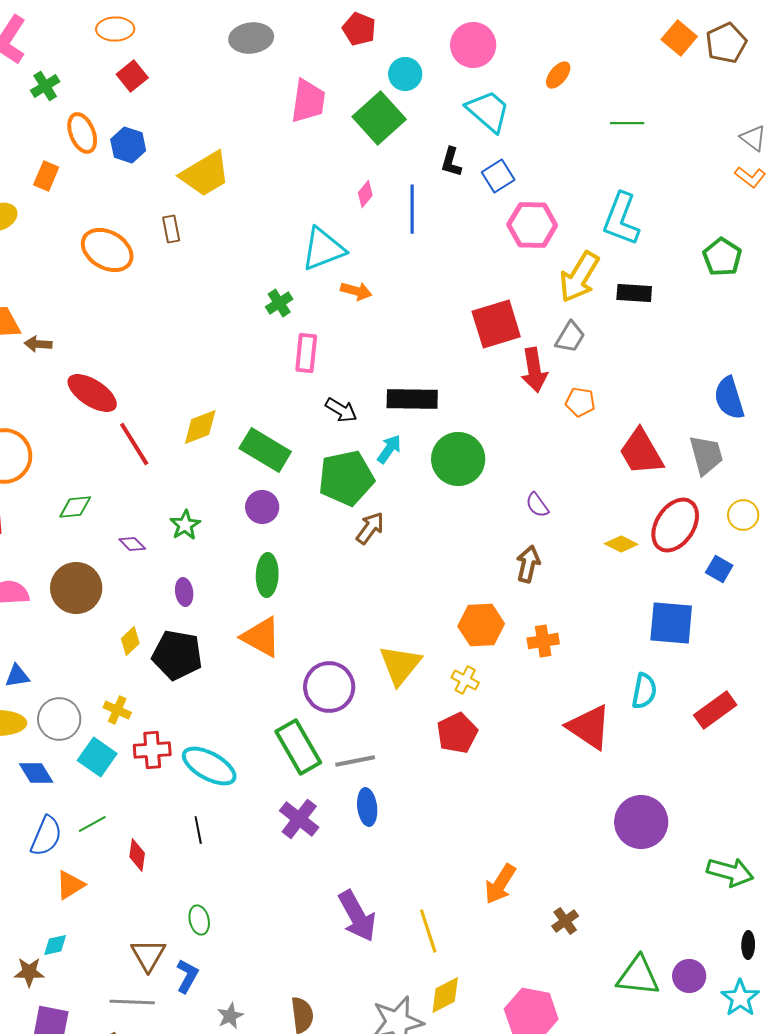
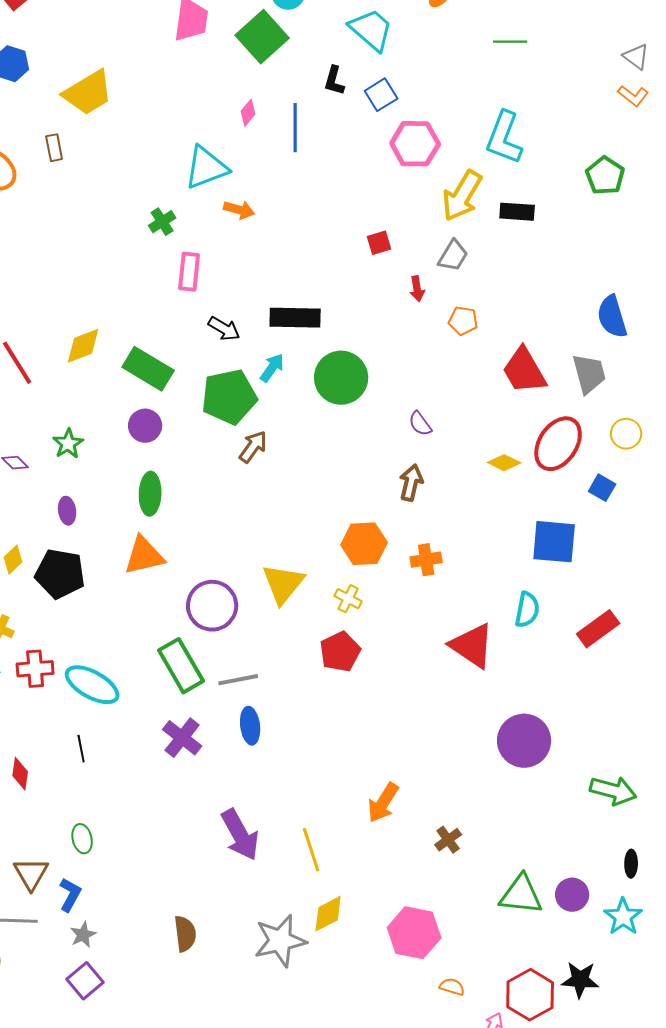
red square: (496, 324) -> (379, 243), size x0.5
red arrow: (534, 370) -> (417, 289), size x0.6
orange triangle: (261, 637) -> (144, 556), turned -42
gray star: (230, 1016) -> (83, 935), moved

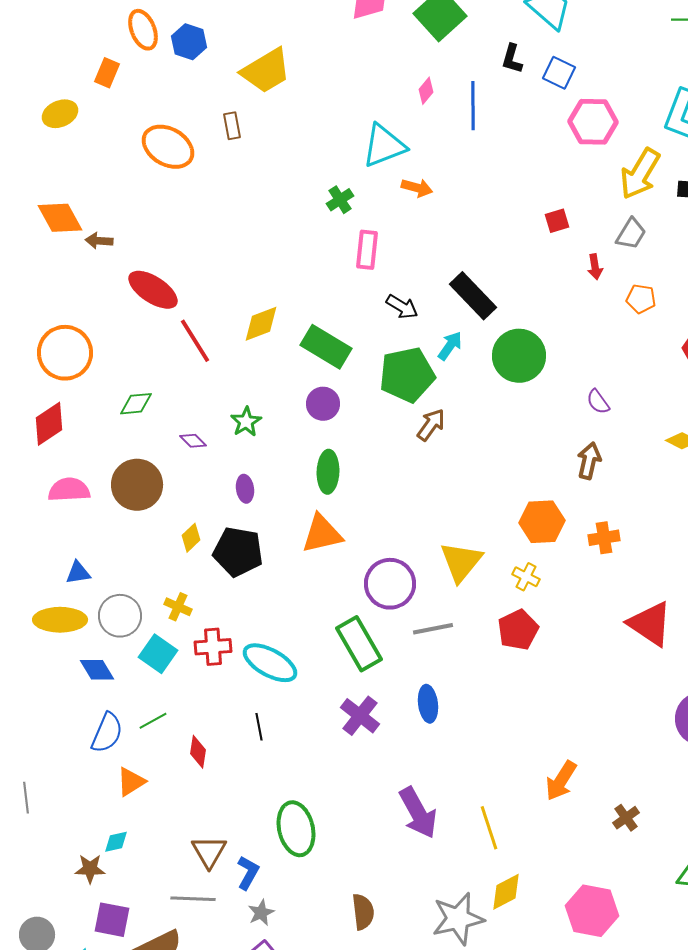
blue square: (381, 95) -> (559, 73), turned -32
black rectangle: (295, 318) -> (473, 296), turned 45
gray line: (238, 680) -> (433, 629), moved
green ellipse: (82, 839) -> (296, 829), moved, size x1.8

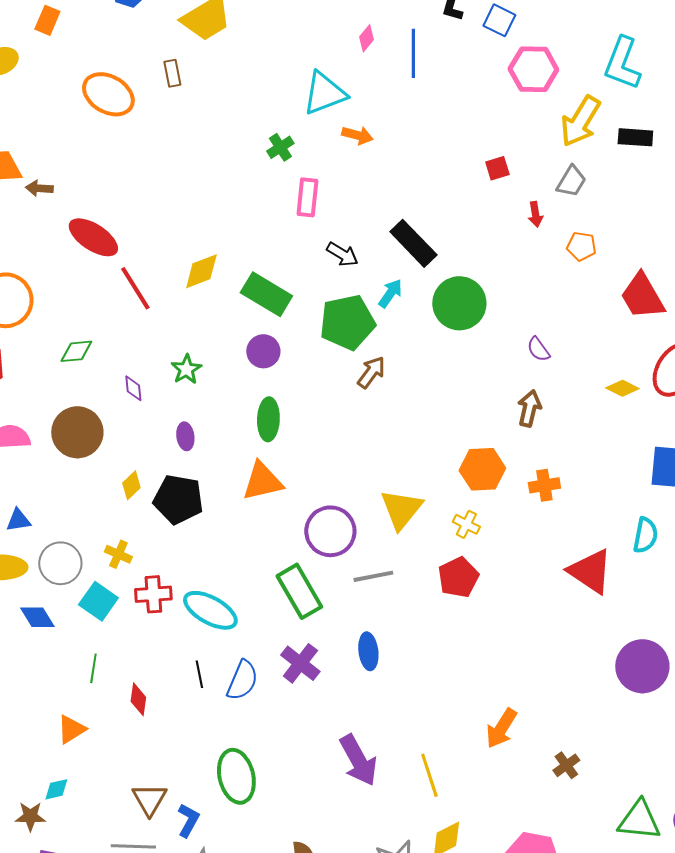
purple diamond: (193, 441) -> (133, 388), turned 40
green line: (153, 721) -> (93, 668), turned -52
blue semicircle: (107, 733) -> (242, 680), moved

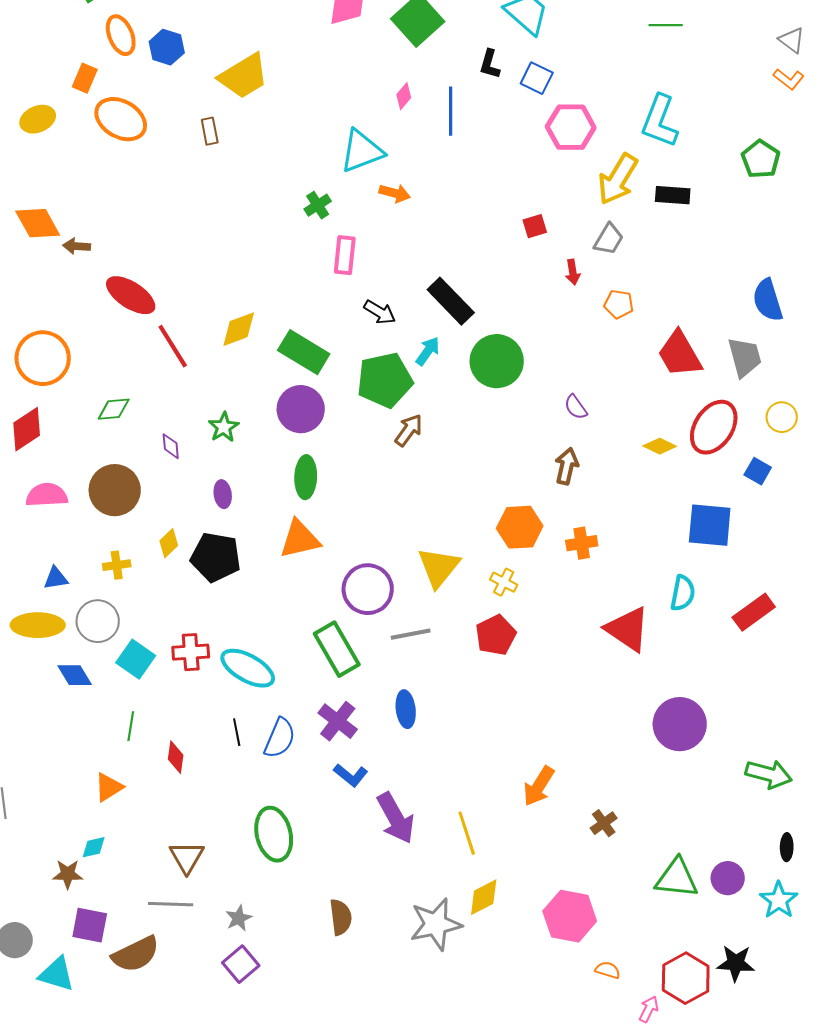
orange ellipse: (108, 94) -> (121, 119), moved
purple circle: (263, 351) -> (301, 409), size x1.4
yellow cross: (118, 554) -> (117, 565), moved, turned -32
blue L-shape: (188, 820) -> (351, 775), moved, turned 100

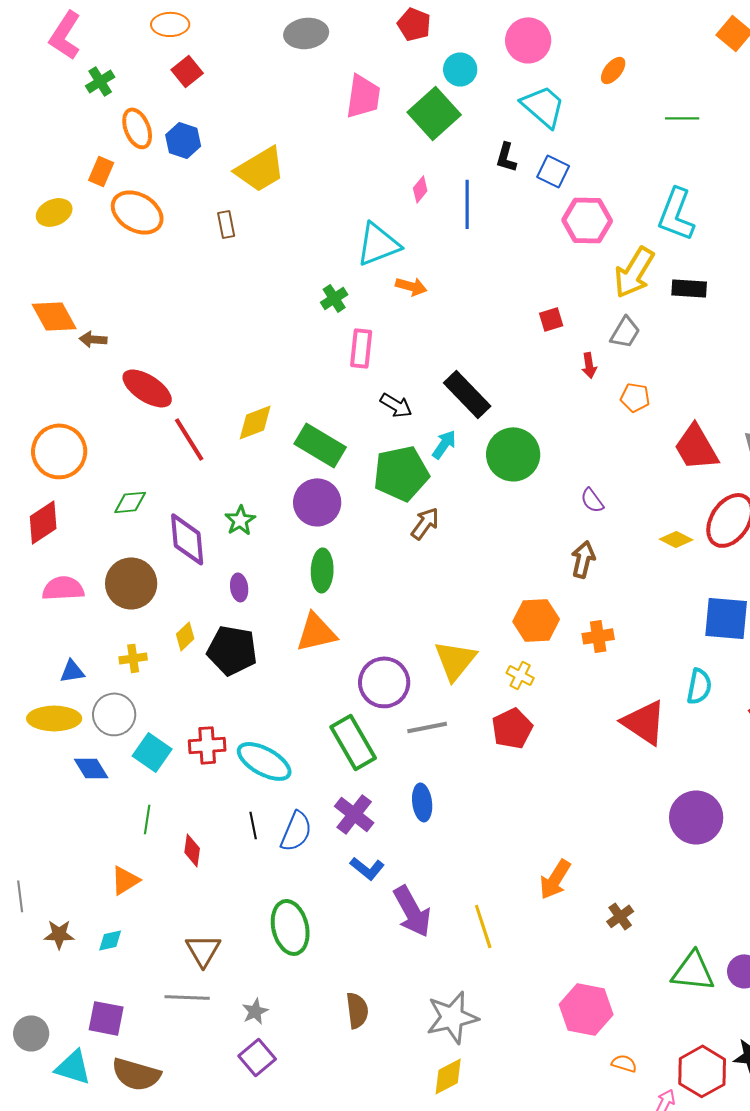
purple diamond: (171, 446) -> (187, 539), size x2.0
brown star: (68, 874) -> (59, 934), moved
yellow diamond: (484, 897) -> (448, 1076), moved
brown semicircle: (136, 954) -> (136, 1074), moved, turned 42

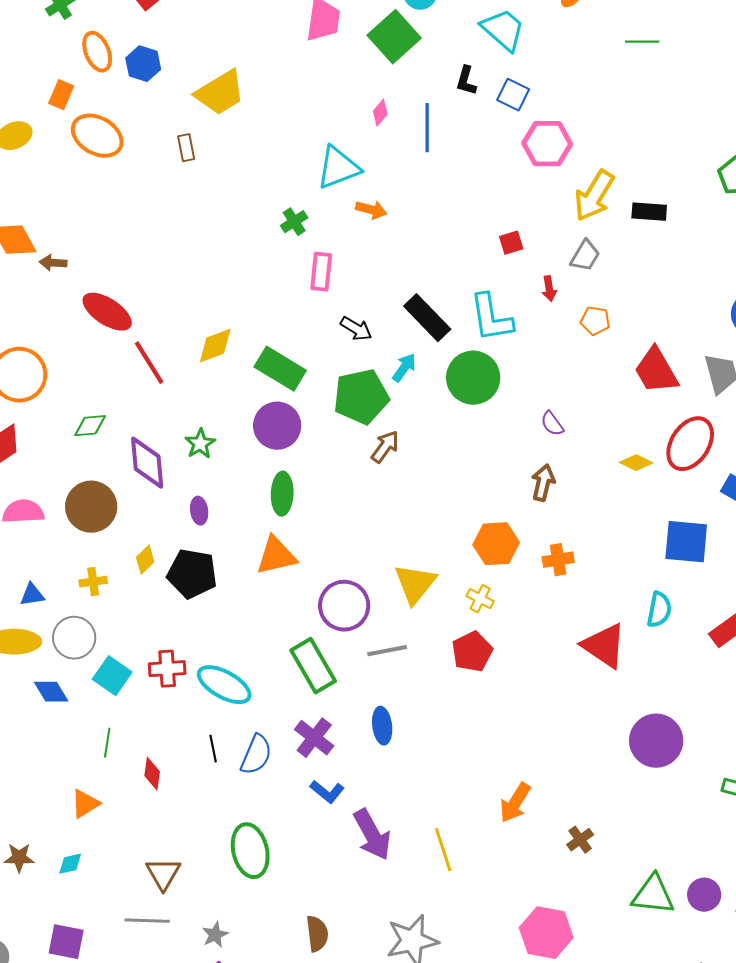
cyan L-shape: (676, 214) -> (491, 318), moved, turned -30

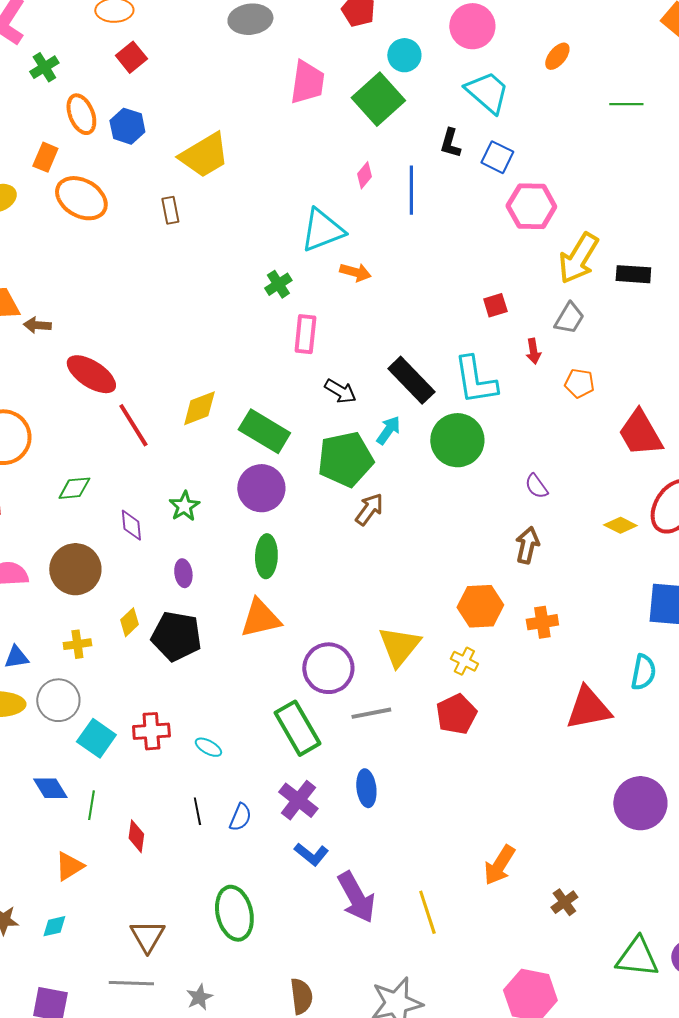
purple diamond: (147, 463) -> (131, 525), size x0.6
red triangle: (604, 646) -> (588, 708), turned -45
cyan ellipse: (224, 685) -> (208, 747), size x0.5
blue diamond: (51, 692) -> (50, 788), moved
blue semicircle: (256, 755) -> (240, 817), size x0.7

